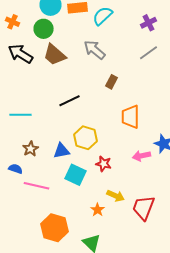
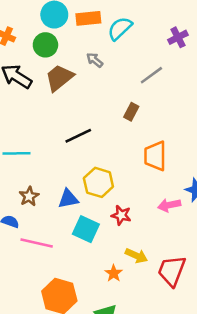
gray arrow: (94, 50) -> (95, 60), moved, size x0.6
gray line: (148, 53) -> (151, 75), moved
brown trapezoid: (54, 55) -> (59, 78), turned 100

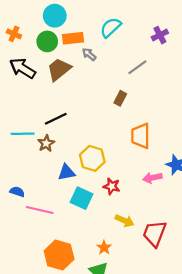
orange rectangle: (88, 18) -> (73, 38), moved
black line: (78, 136) -> (56, 119), moved
brown star: (29, 196) -> (46, 143), moved
orange star: (114, 273) -> (104, 247), moved

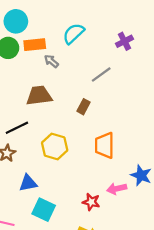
brown trapezoid: (59, 69) -> (39, 96), moved, turned 32
yellow hexagon: (92, 158) -> (55, 147), moved
red star: (112, 186) -> (91, 202), moved

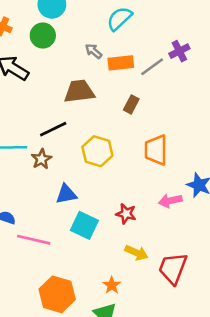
purple cross: (124, 41) -> (179, 51), moved
orange rectangle: (35, 45) -> (121, 63), moved
red star: (91, 202) -> (126, 214), moved

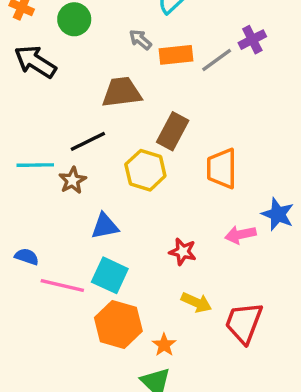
brown rectangle: (131, 104) -> (173, 131), moved, size x1.5
cyan square: (84, 225) -> (110, 275), moved
orange hexagon: (57, 294) -> (118, 324), moved

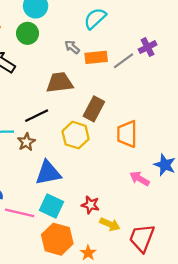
blue triangle: (105, 226) -> (48, 173), size x1.4
pink arrow: (240, 235) -> (140, 179), turned 42
red star: (183, 252) -> (90, 205), moved

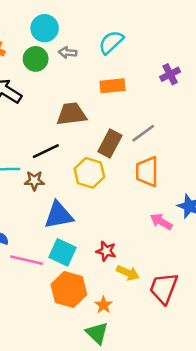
gray arrow: (72, 47) -> (68, 53), moved, turned -35
gray line: (124, 61) -> (143, 133), moved
brown star: (26, 142) -> (34, 181), turned 30

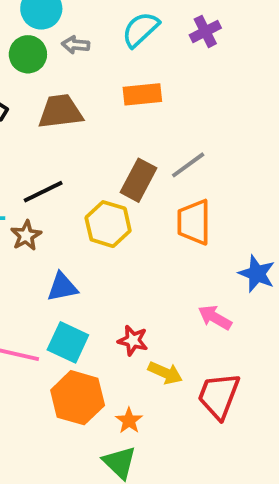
purple cross: (170, 74) -> (205, 31), moved
brown trapezoid: (71, 114) -> (60, 112), moved
brown star: (34, 181) -> (26, 236), turned -30
blue triangle: (59, 215) -> (62, 287), size x0.7
pink arrow: (161, 222) -> (215, 318), moved

